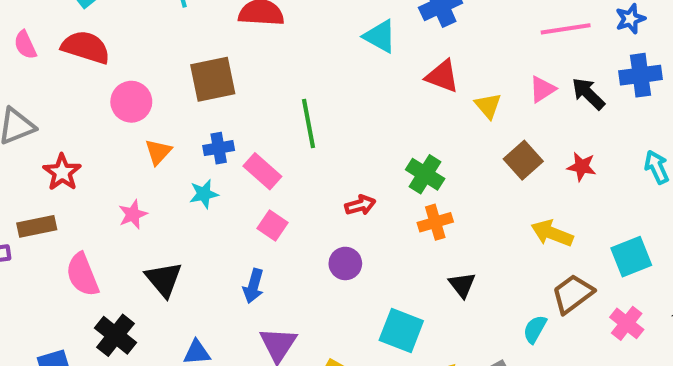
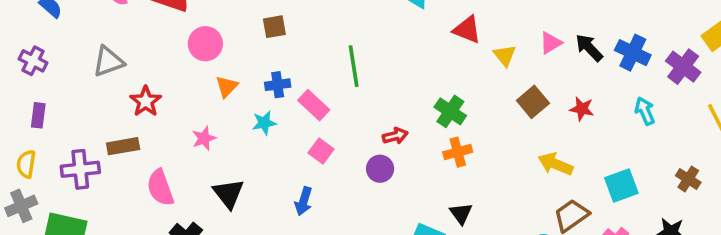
blue cross: (641, 75) -> (633, 53), moved, turned 32
brown square: (213, 79) -> (274, 27), size x0.6
purple circle: (345, 263) -> (380, 169), moved
black triangle: (462, 285) -> (461, 213), moved

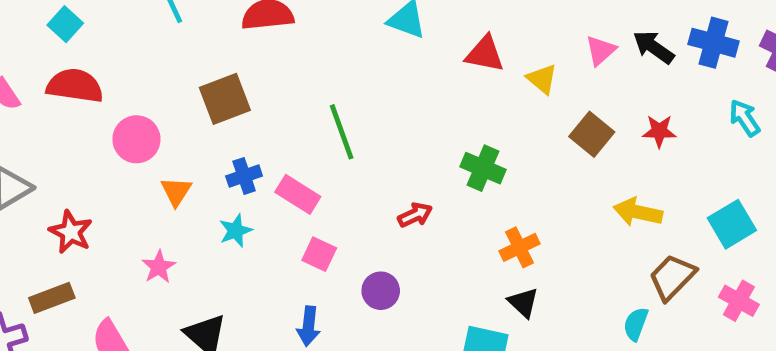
brown square: (274, 27) -> (225, 99), size x1.5
orange cross: (458, 152) -> (520, 247), moved
purple circle: (380, 169) -> (381, 291), moved

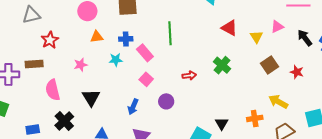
pink triangle: (601, 50) -> (277, 27), moved
red triangle: (485, 54) -> (229, 28), moved
orange triangle: (176, 191) -> (97, 37), turned 32
orange cross: (520, 247) -> (255, 118), moved

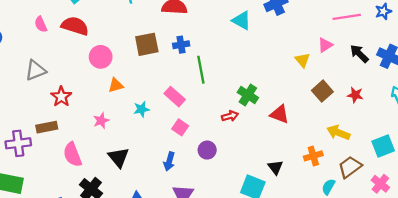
red triangle: (229, 28) -> (280, 114), moved
blue cross: (126, 39) -> (181, 45), moved
green cross: (222, 65) -> (248, 95), moved

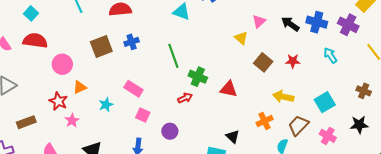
green line: (201, 70) -> (173, 56), moved
red star: (61, 97) -> (58, 101), moved
brown rectangle: (47, 127) -> (26, 122), moved

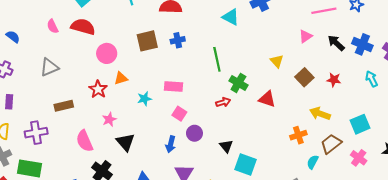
yellow triangle: (241, 38) -> (277, 61), moved
pink rectangle: (133, 89) -> (173, 87), turned -36
pink star: (72, 121) -> (109, 119), moved
purple circle: (170, 131) -> (194, 133), moved
black triangle: (233, 137) -> (226, 146), moved

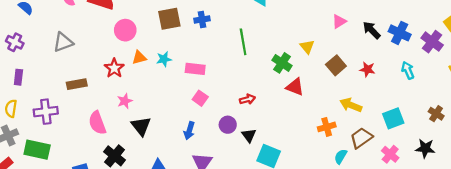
green cross: (238, 83) -> (282, 63), moved
cyan star: (144, 99) -> (164, 59), moved
red arrow: (223, 102) -> (247, 99), moved
purple circle: (194, 133) -> (228, 125), moved

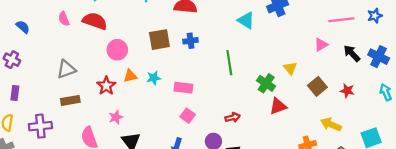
gray triangle: (63, 42) -> (66, 69), moved
red triangle: (295, 87) -> (278, 106), turned -42

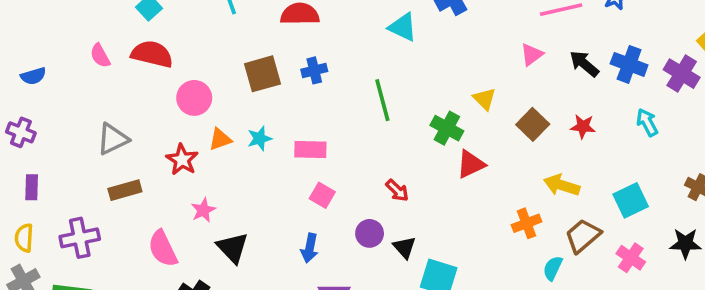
blue semicircle: (23, 27) -> (33, 76), turned 128
red arrow: (233, 117) -> (397, 190), turned 64

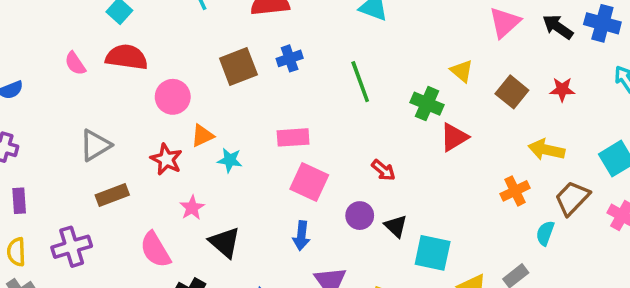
pink triangle: (532, 55) -> (505, 23), size x1.4
cyan star: (260, 138) -> (230, 160), moved, turned 30
pink square: (322, 195) -> (309, 182), size x1.5

